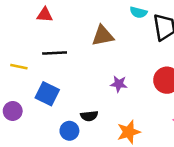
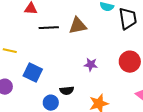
black line: (55, 53) -> (49, 28), moved

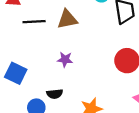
purple star: (91, 65) -> (65, 59), moved

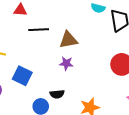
brown triangle: (67, 19) -> (68, 40), moved

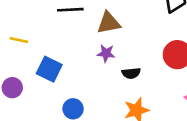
black semicircle: (57, 94) -> (131, 73), moved

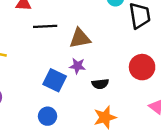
blue square: (49, 69) -> (55, 80), moved

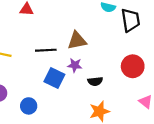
black line: (45, 26) -> (46, 50), moved
blue circle: (48, 116) -> (29, 106), moved

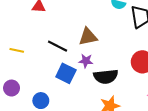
black line: (46, 50) -> (58, 46), turned 30
black semicircle: (95, 81) -> (106, 77), size x1.6

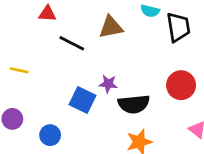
brown triangle: (88, 37) -> (111, 27), moved
black line: (58, 46) -> (72, 43), moved

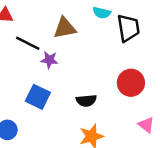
purple star: (108, 84) -> (49, 60), moved
black semicircle: (134, 104) -> (86, 101), size x0.7

